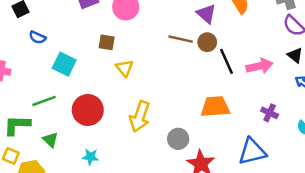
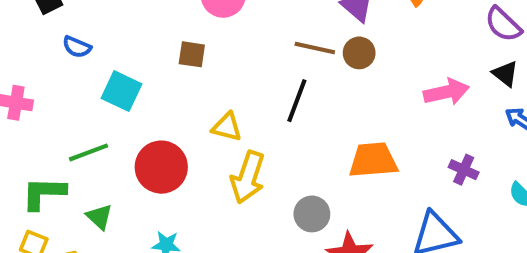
black line: (226, 61) -> (297, 101), moved, turned 45
yellow triangle: (124, 68) -> (227, 127), moved, turned -36

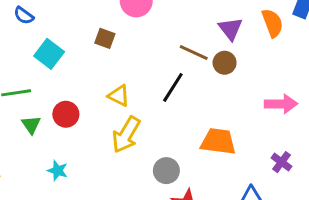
red circle: (161, 167) -> (66, 114), size x0.7
green triangle: (99, 217) -> (31, 125), moved

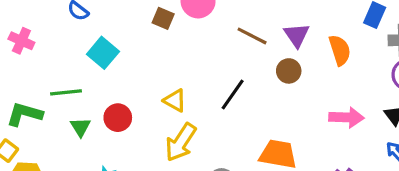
orange semicircle: (272, 23) -> (340, 50), moved
brown square: (105, 38) -> (163, 18), moved
brown line: (194, 53) -> (252, 36), moved

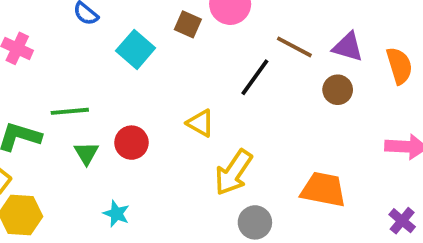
purple triangle: (297, 35) -> (348, 47), turned -40
cyan square: (103, 53) -> (136, 49), moved
black line: (233, 95) -> (255, 77), moved
yellow arrow: (181, 142) -> (233, 172), moved

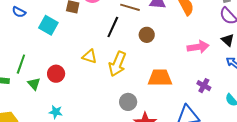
brown circle: (338, 90) -> (147, 35), moved
green line: (70, 111) -> (21, 64), turned -54
yellow arrow: (233, 172) -> (117, 64), moved

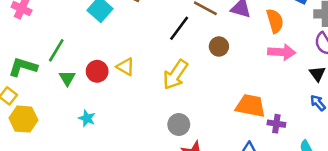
pink arrow: (198, 47) -> (282, 52), moved
yellow triangle: (90, 56) -> (125, 67), moved
orange trapezoid: (160, 78) -> (251, 106), moved
purple cross: (204, 86) -> (276, 124), turned -32

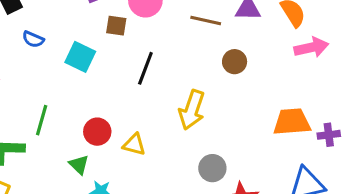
black line: (179, 28) -> (145, 68), moved
yellow triangle: (125, 67) -> (134, 145), moved
green triangle: (67, 78) -> (79, 165), moved

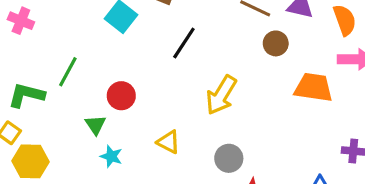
brown circle: (235, 62) -> (276, 43), moved
orange trapezoid: (292, 122) -> (313, 87), moved
yellow triangle: (134, 145) -> (169, 142), moved

